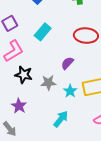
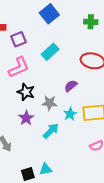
purple star: (19, 106) -> (26, 118), moved
cyan arrow: (61, 119) -> (51, 131), moved

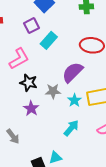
purple square: (18, 39) -> (31, 26), moved
purple semicircle: (71, 86) -> (72, 72), size x1.6
cyan arrow: (51, 131) -> (71, 128), moved

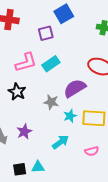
cyan rectangle: (49, 40) -> (51, 64), moved
black star: (28, 83) -> (17, 92), moved
purple star: (31, 108) -> (24, 132), moved

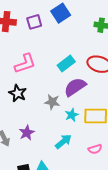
purple square: (46, 33) -> (34, 22), moved
cyan rectangle: (51, 64) -> (66, 64), moved

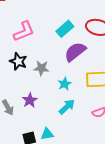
gray star: (52, 102) -> (41, 68), moved
cyan star: (72, 115) -> (65, 84), moved

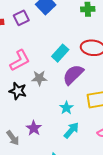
gray star: (41, 68) -> (39, 78), moved

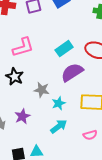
gray star: (39, 78) -> (42, 90), moved

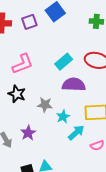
purple semicircle: (72, 72) -> (74, 85), turned 40
cyan arrow: (59, 126) -> (76, 133), moved

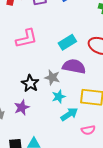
black star: (17, 94) -> (30, 83), moved
gray star: (45, 105) -> (52, 77), moved

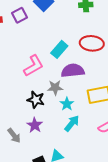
pink L-shape: (26, 38) -> (33, 66), moved
cyan arrow: (69, 114) -> (72, 123), moved

